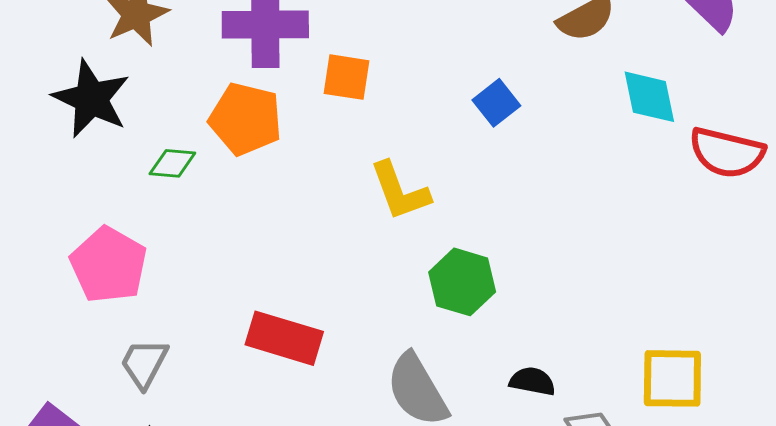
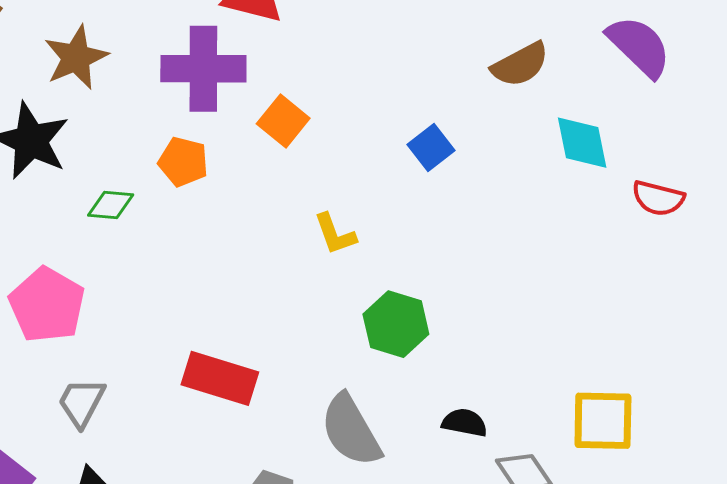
orange square: (346, 77) -> (283, 121), turned 30
orange pentagon: (246, 119) -> (183, 162), size x0.7
red semicircle: (727, 153) -> (658, 198), size x0.7
yellow L-shape: (400, 191) -> (335, 234), size x0.7

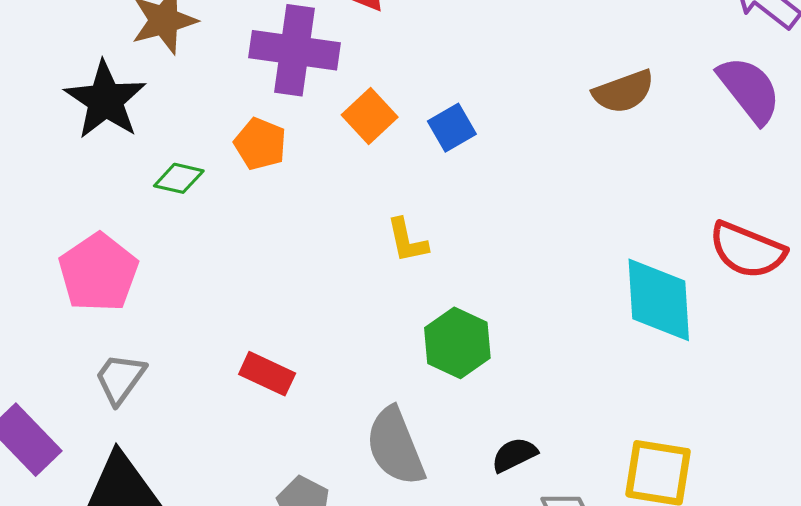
cyan diamond: (582, 143) -> (659, 300), moved, size x1.4
blue square: (431, 147) -> (452, 128), moved
red semicircle: (658, 198) -> (747, 250), size x1.4
red rectangle: (220, 378) -> (267, 374), size x0.7
black semicircle: (465, 423) -> (514, 455), turned -45

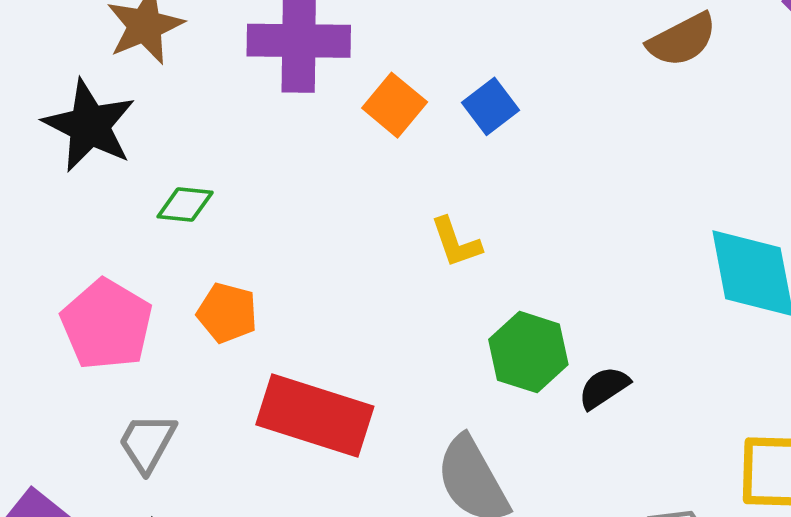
orange pentagon: (260, 144) -> (227, 313), moved
red rectangle: (267, 374) -> (315, 415), size x1.8
black semicircle: (514, 455) -> (604, 388), moved

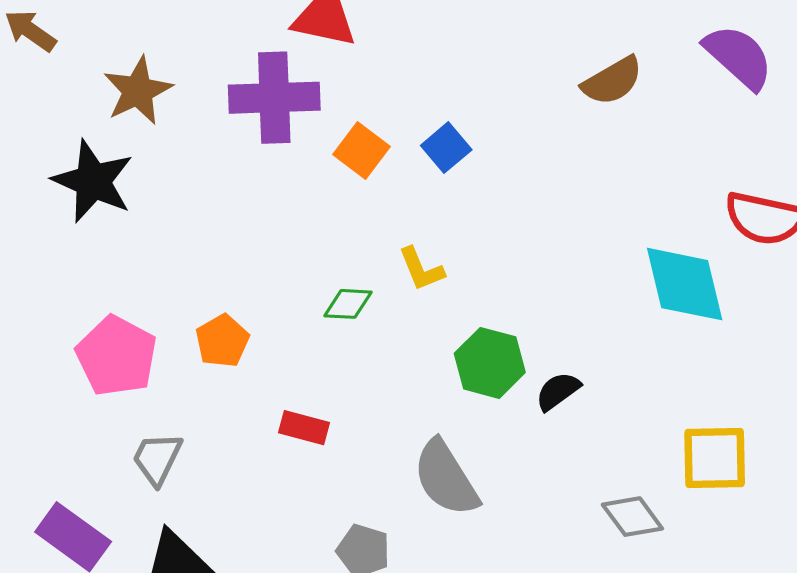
green diamond: (185, 204) -> (348, 304), moved
orange pentagon: (227, 313) -> (222, 341), turned 30
red rectangle: (315, 415) -> (304, 428), size x0.5

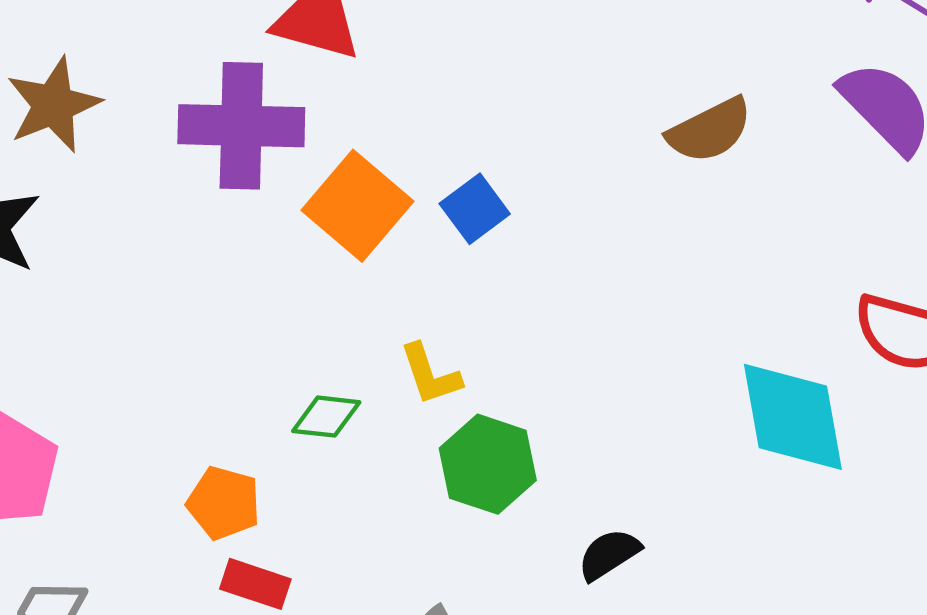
orange square: (361, 150) -> (357, 206), size x1.4
orange pentagon: (222, 341) -> (224, 503), moved, turned -30
green hexagon: (490, 363) -> (488, 464), moved

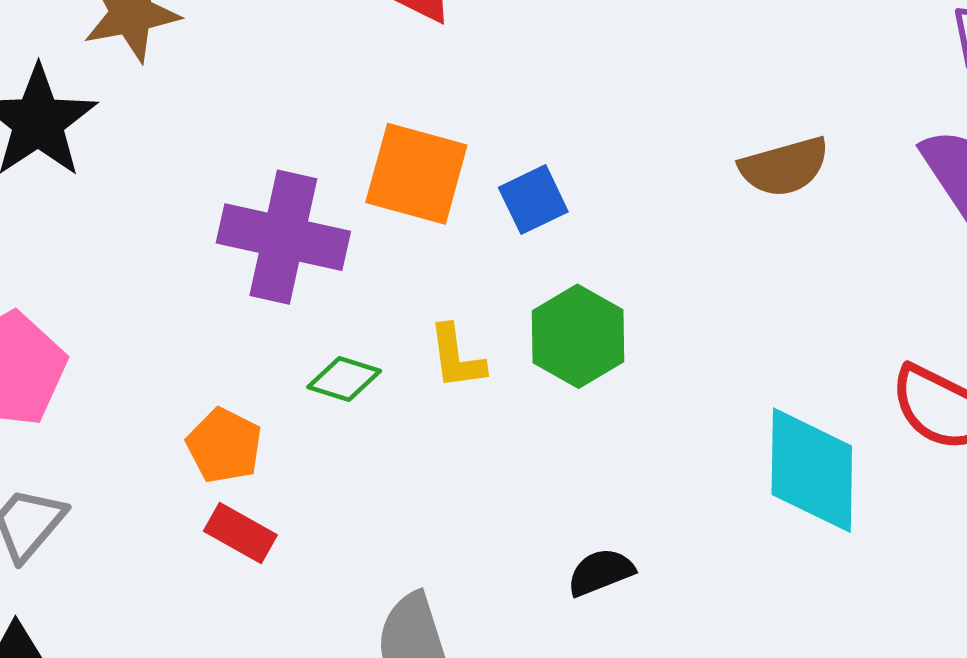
purple cross: (241, 126) -> (283, 237), moved
orange square: (357, 206) -> (416, 174), turned -36
green hexagon: (488, 464) -> (578, 336), moved

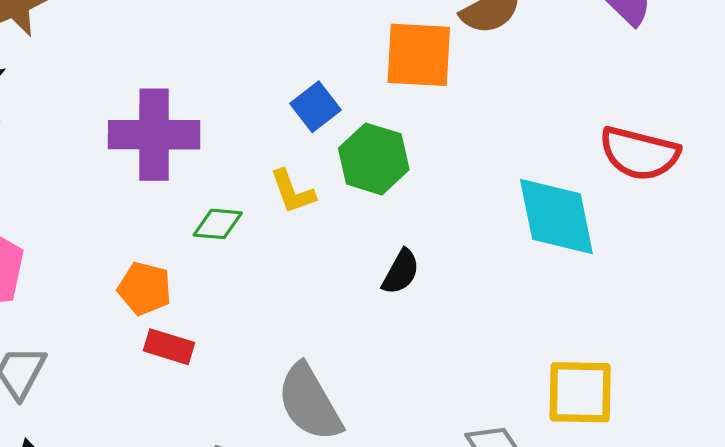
orange square: (416, 174) -> (419, 55), moved
blue square: (533, 200) -> (315, 107), moved
black semicircle: (601, 572) -> (401, 272), moved, turned 153

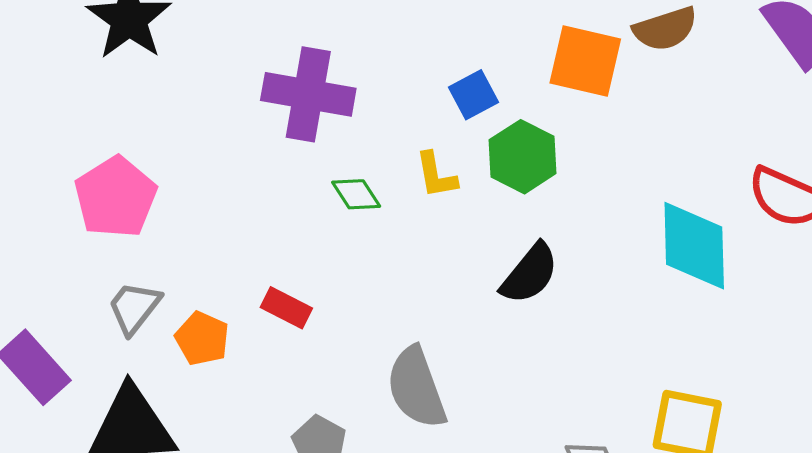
green diamond: (218, 224) -> (356, 194), turned 42
black semicircle: (401, 272) -> (530, 274), size x1.4
orange pentagon: (145, 288) -> (202, 339), moved

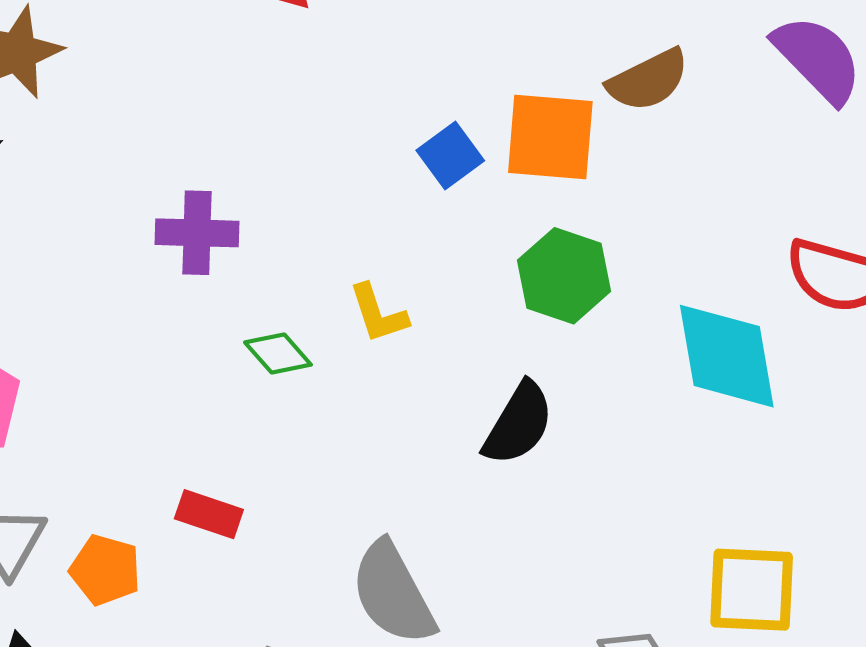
purple cross: (308, 94) -> (197, 233), size x0.7
blue square: (474, 95) -> (450, 156), moved
green hexagon: (523, 157) -> (564, 276), moved

